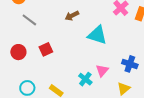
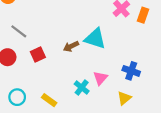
brown arrow: (72, 16) -> (71, 46), moved
gray line: (29, 20) -> (19, 31), moved

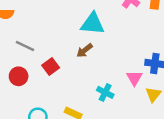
cyan triangle: (95, 39) -> (93, 24), moved
pink triangle: (100, 78) -> (134, 78), moved

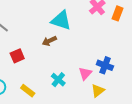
red square: (51, 67) -> (17, 56), moved

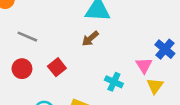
blue cross: (105, 65) -> (165, 49), turned 35
yellow triangle: (98, 91) -> (155, 86), moved

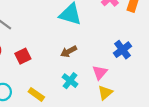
brown arrow: (90, 39) -> (69, 51), moved
blue cross: (165, 49) -> (122, 50), moved

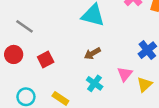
yellow triangle: (105, 93) -> (145, 84), moved

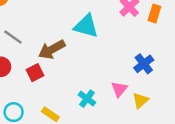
brown arrow: (92, 53) -> (52, 49), moved, size x1.5

